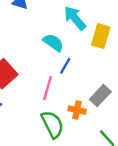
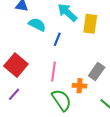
cyan semicircle: (53, 43) -> (37, 25), moved
blue line: (65, 66) -> (57, 39), moved

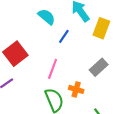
gray rectangle: (97, 72) -> (99, 67), moved

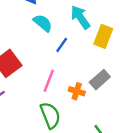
orange cross: (76, 89) -> (77, 91), moved

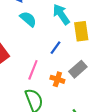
yellow rectangle: (103, 36) -> (81, 31), turned -30
blue line: (62, 45) -> (56, 48), moved

